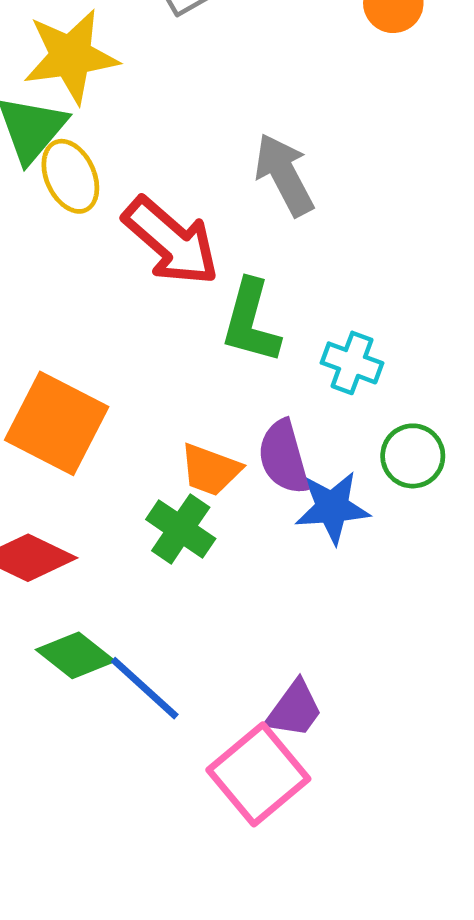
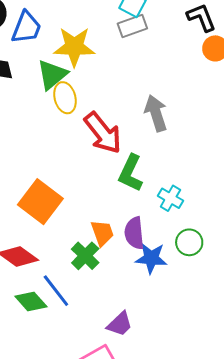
orange trapezoid: (210, 470) -> (102, 233), turned -140
blue line: (145, 688) -> (56, 291), moved
purple trapezoid: (294, 709) -> (120, 324), moved

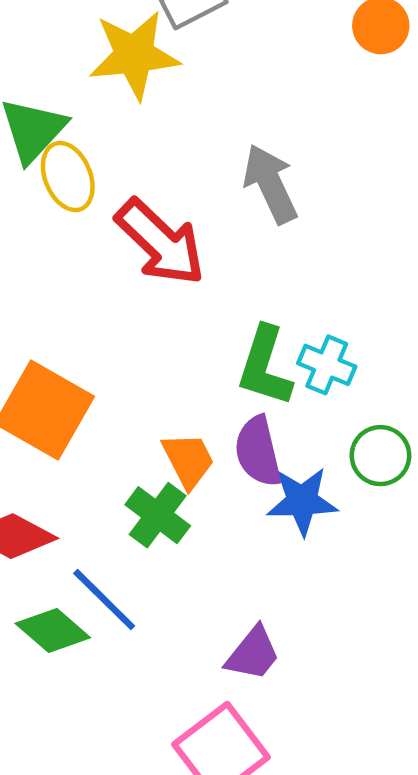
yellow star: (74, 47) -> (134, 55), moved
green L-shape: (131, 173) -> (265, 366), moved

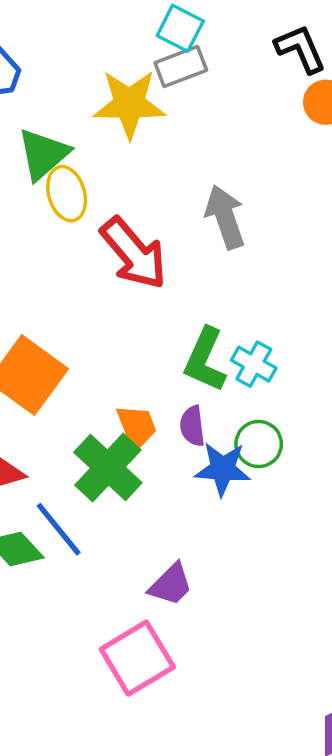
purple semicircle: (258, 451) -> (192, 426), size x0.7
green circle: (380, 456) -> (259, 444), moved
green cross: (158, 515) -> (108, 467), size x1.4

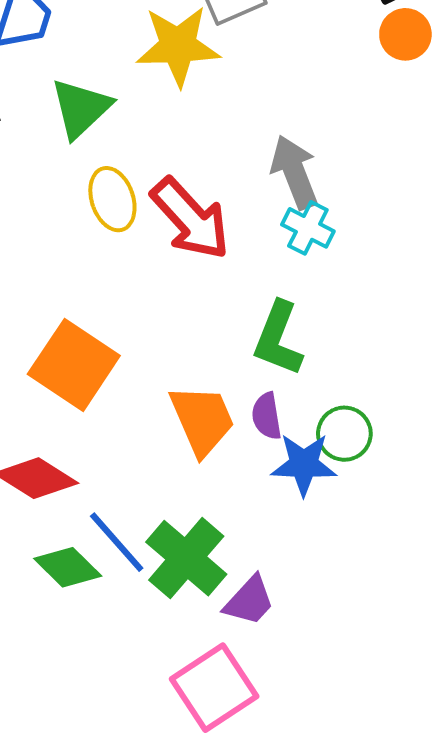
yellow ellipse: (67, 194) -> (112, 199), moved
cyan cross: (254, 364) -> (308, 228), moved
orange trapezoid: (137, 427) -> (202, 420), size x1.4
green cross: (108, 467) -> (186, 558), moved

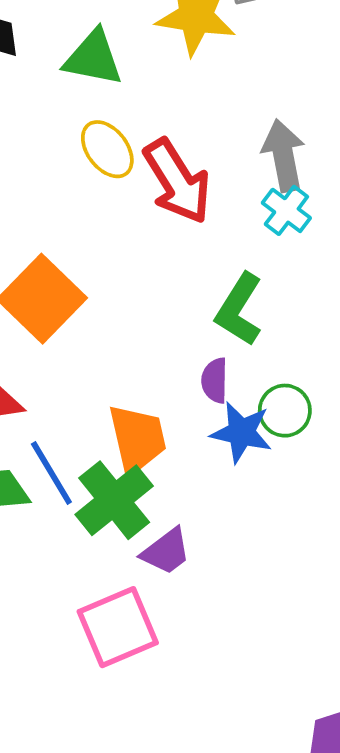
green triangle: (81, 108) -> (93, 58), turned 44
yellow ellipse: (112, 199) -> (107, 149), turned -30
orange trapezoid: (202, 420) -> (137, 439), moved

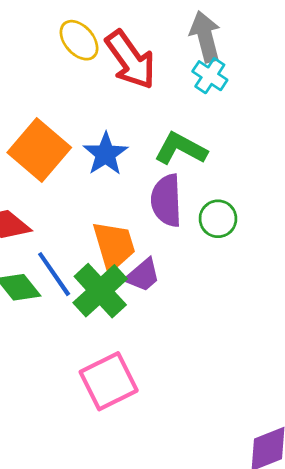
green L-shape: (239, 310) -> (181, 149), turned 90
purple semicircle: (215, 380) -> (166, 200), size x1.6
blue star: (241, 432) -> (106, 154), moved, turned 30
purple trapezoid: (166, 551) -> (143, 275), moved

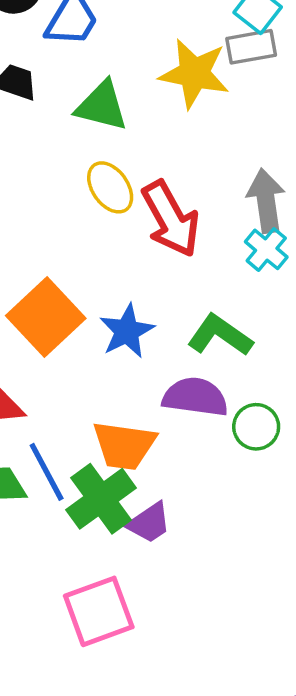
purple semicircle: (166, 200) -> (195, 397), turned 94
orange trapezoid: (114, 246) -> (124, 445), turned 108
purple trapezoid: (143, 275) -> (149, 523), moved

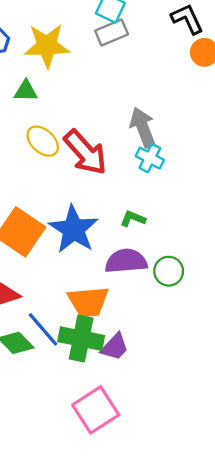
yellow star: (194, 73) -> (47, 46), moved
green triangle: (102, 106) -> (26, 91), size x0.7
blue star: (127, 331) -> (74, 229), size x1.4
green L-shape: (220, 335) -> (133, 219), size x0.6
green cross: (101, 499) -> (81, 339), turned -30

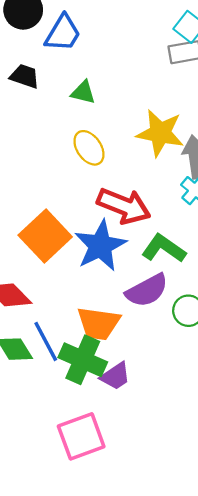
yellow star: (47, 46) -> (160, 133), moved
red arrow: (85, 152) -> (124, 206), moved, turned -39
green L-shape: (133, 219) -> (164, 248), size x1.6
purple semicircle: (126, 261) -> (147, 290), turned 144

